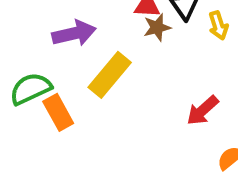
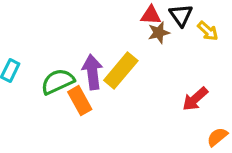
yellow arrow: (218, 25) -> (208, 31), turned -30
purple arrow: (74, 33) -> (92, 72), moved, turned -84

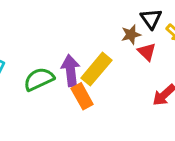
red triangle: (151, 15) -> (147, 52), moved, turned 42
orange rectangle: (80, 101) -> (82, 96), moved

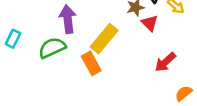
purple arrow: (71, 70) -> (68, 19), moved

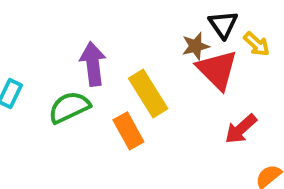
red triangle: (150, 23) -> (217, 70), size x1.6
yellow rectangle: (104, 39) -> (148, 93), turned -72

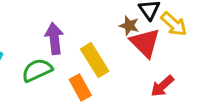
yellow arrow: (257, 44) -> (174, 24), size x1.4
brown star: (196, 46) -> (129, 26), turned 30

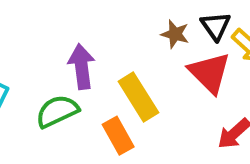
brown star: (129, 26) -> (175, 34), moved

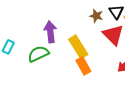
orange rectangle: (118, 136) -> (83, 66), moved

